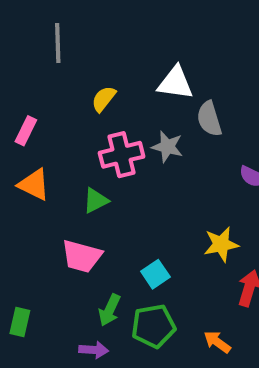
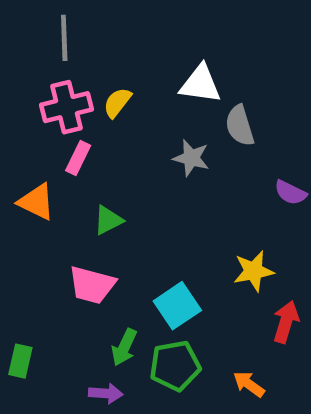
pink rectangle: (26, 131) -> (78, 158), moved
pink cross: (122, 155) -> (67, 107), moved
cyan square: (155, 274) -> (177, 306), size x1.4

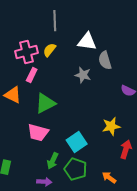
gray line: (64, 38) -> (55, 21), moved
green triangle: (108, 220) -> (45, 103), size x1.5
green pentagon: (175, 366) -> (76, 169), turned 30

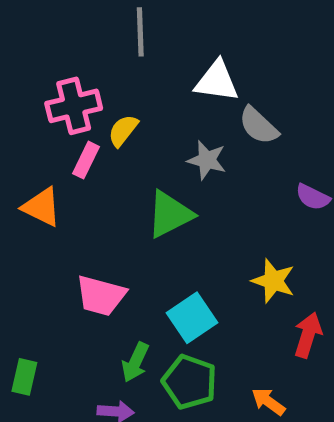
yellow semicircle: (49, 50) -> (123, 131), moved
gray semicircle: (105, 60) -> (259, 126), turned -30
green triangle: (45, 103) -> (170, 214), moved
yellow star: (111, 126) -> (273, 281), turned 30

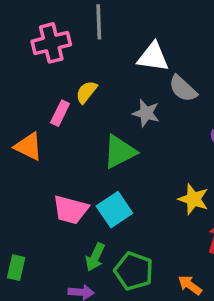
pink cross: (74, 106) -> (51, 43), moved
cyan square: (192, 318) -> (114, 210), moved

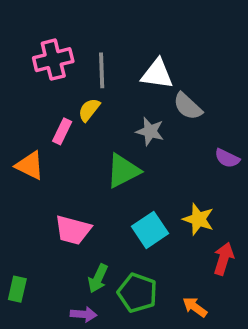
gray line: (99, 22) -> (102, 70), moved
cyan square: (114, 210) -> (150, 230), moved

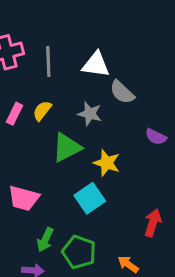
yellow semicircle: (89, 110) -> (42, 111), moved
yellow star: (198, 219) -> (107, 163), moved

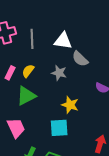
green triangle: (67, 148) -> (26, 96), moved
pink trapezoid: (24, 198) -> (16, 128), turned -130
cyan square: (90, 198) -> (59, 128), turned 30

